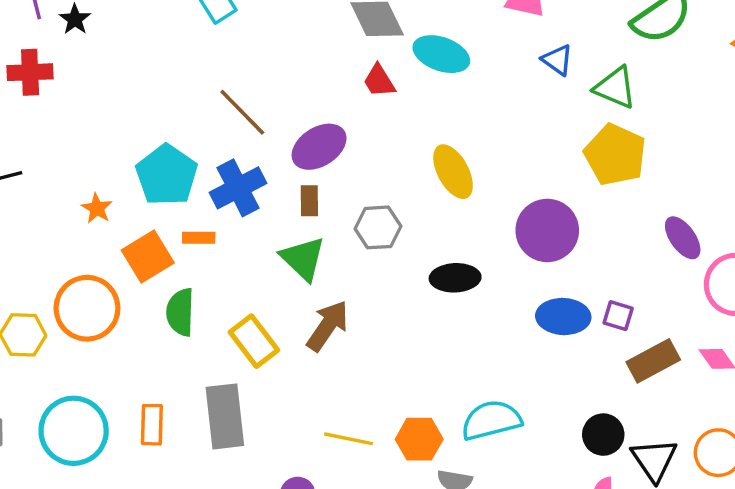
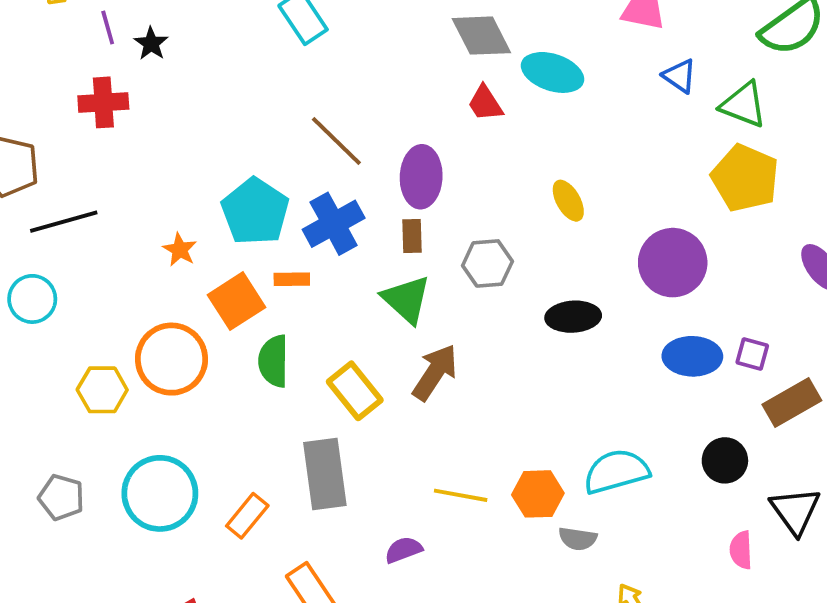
purple ellipse: (319, 147) -> (421, 177), turned -54
yellow ellipse: (453, 172) -> (568, 201), size x0.7
orange rectangle: (152, 425) -> (247, 516), moved, turned 39
black circle: (603, 435) -> (725, 460), moved

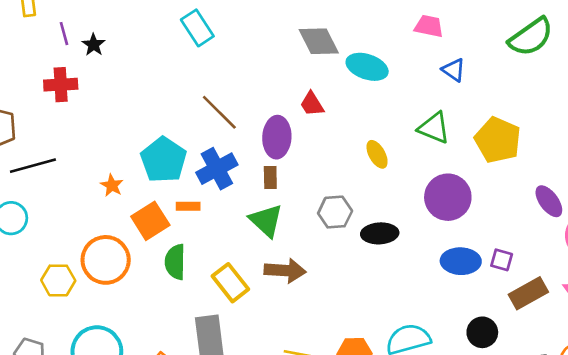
red trapezoid: (485, 103) -> (312, 104), moved
green triangle: (744, 105) -> (434, 128), moved
gray hexagon: (487, 263) -> (335, 212), moved
brown arrow: (435, 372) -> (285, 271), turned 60

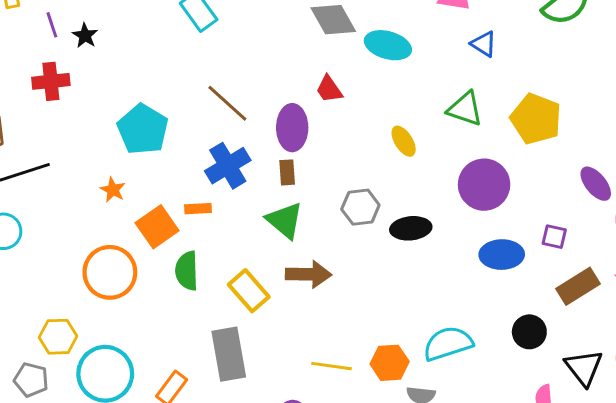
cyan pentagon: (164, 160) -> (143, 129), moved
purple square: (502, 260) -> (554, 237), moved
yellow hexagon: (58, 280) -> (58, 337), moved

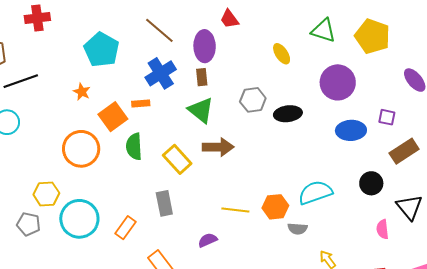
gray rectangle: (229, 354) -> (164, 203), size x0.7

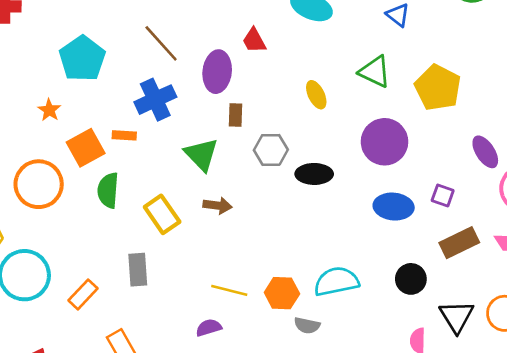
brown rectangle: (202, 77) -> (236, 115), moved
brown arrow: (218, 147) -> (217, 205), size x0.7
purple semicircle: (208, 240) -> (209, 328), moved

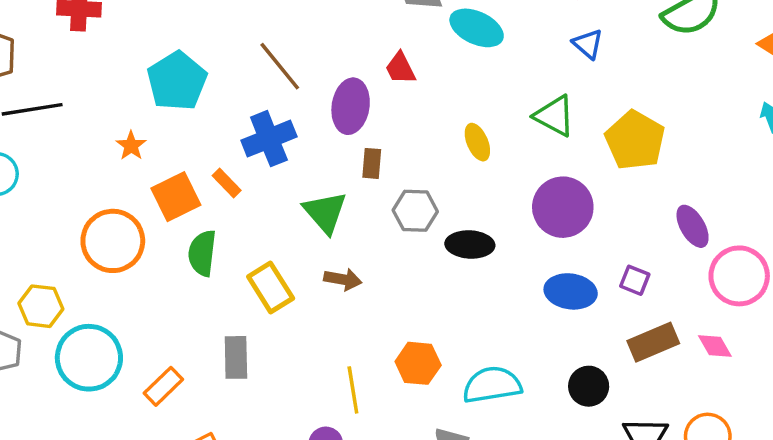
orange rectangle: (124, 135) -> (227, 183), turned 40
yellow line: (229, 290) -> (353, 390), turned 64
orange hexagon: (282, 293) -> (418, 363), moved

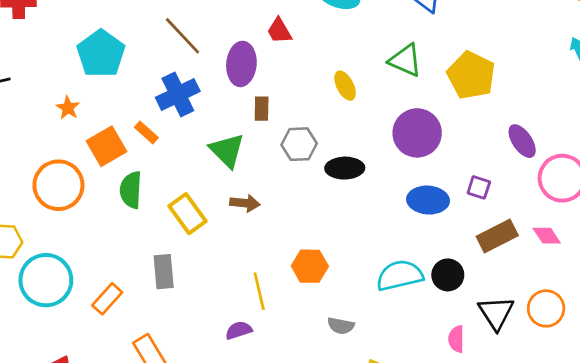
cyan semicircle: (492, 385) -> (400, 275), moved

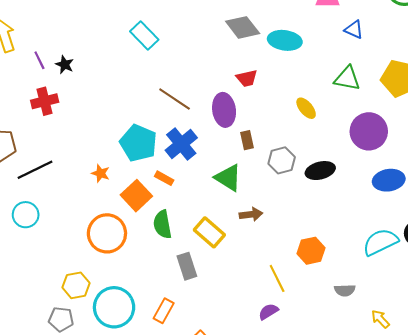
red trapezoid: (279, 31) -> (247, 78), turned -60
cyan pentagon: (101, 54) -> (138, 143), moved
gray rectangle: (164, 272) -> (187, 266), moved

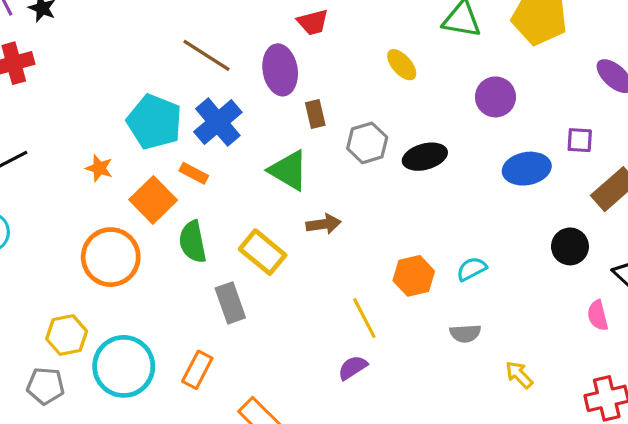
purple circle: (369, 131) -> (495, 97), size x0.7
cyan semicircle: (380, 242) -> (472, 269), moved, size x0.6

